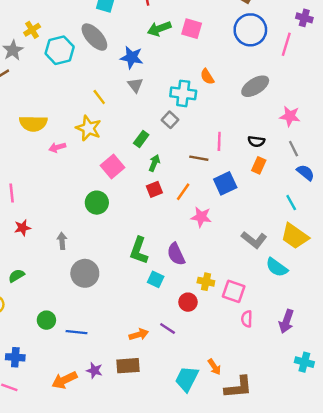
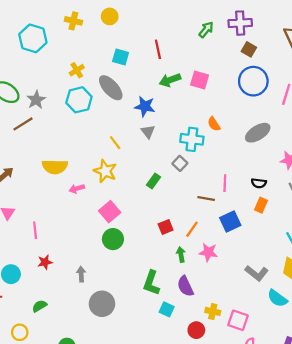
yellow cross: (32, 30) -> (77, 70), moved
green arrow: (154, 163) -> (181, 254), moved, turned -32
pink square: (112, 167) -> (110, 212), moved

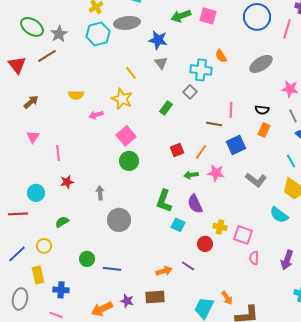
gray ellipse: (111, 88) -> (127, 23), turned -55
yellow semicircle: (55, 167) -> (76, 95), size x0.7
green arrow: (181, 254) -> (191, 175), turned -88
gray L-shape: (257, 273) -> (256, 180), moved

